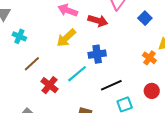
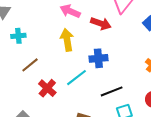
cyan cross: (19, 36) -> (18, 36), turned -32
yellow arrow: (66, 38) -> (67, 40), turned 120

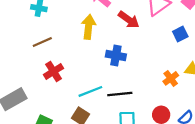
cyan line: (77, 78) -> (90, 91), moved

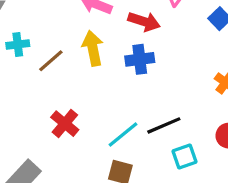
brown line: (42, 42) -> (51, 61), moved
blue cross: (116, 55) -> (140, 59), moved

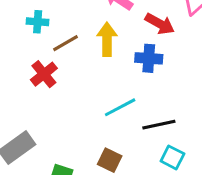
red cross: (65, 124) -> (44, 74), moved
cyan line: (123, 135) -> (120, 107), moved
cyan square: (184, 156) -> (172, 157), turned 35

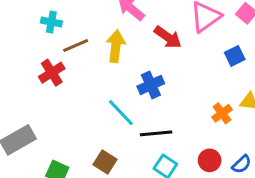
blue cross: (149, 58) -> (151, 85), moved, turned -35
cyan line: (120, 107) -> (121, 113), turned 68

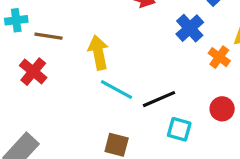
brown line: (76, 45) -> (49, 36), turned 50
yellow arrow: (116, 46) -> (98, 53), moved
blue cross: (151, 85) -> (190, 28), moved

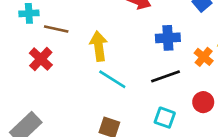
blue cross: (190, 28) -> (168, 38), moved, turned 35
black line: (159, 99) -> (166, 76), moved

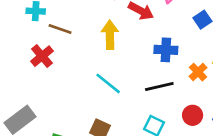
yellow arrow: (99, 46) -> (110, 35), moved

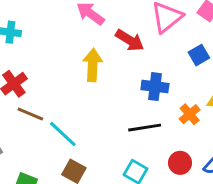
brown line: (60, 29) -> (30, 114), moved
cyan line: (108, 83) -> (63, 134), moved

